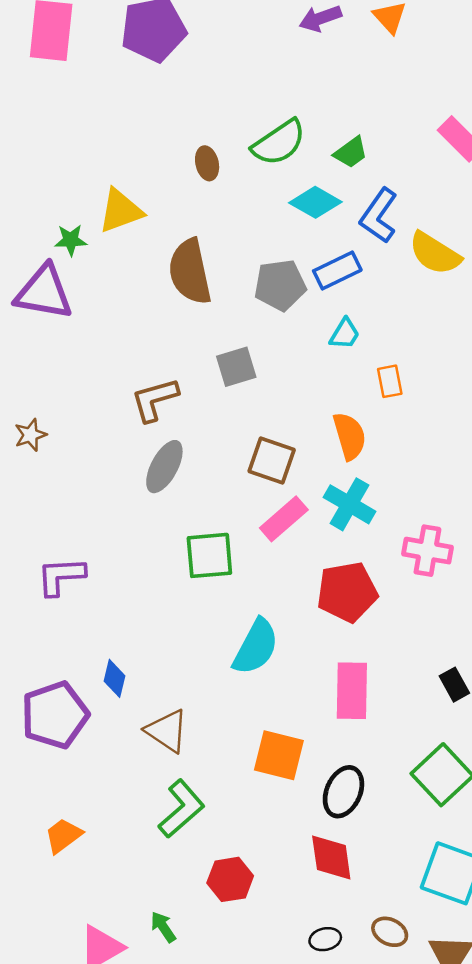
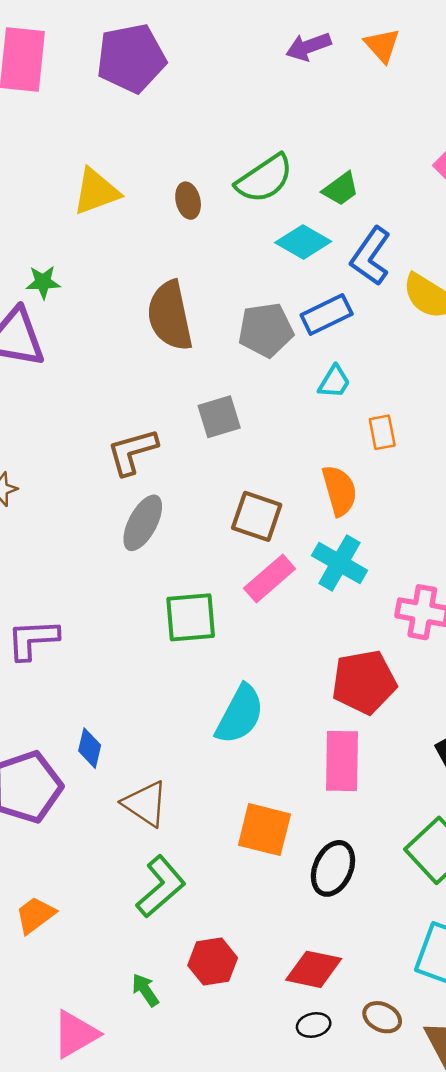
yellow triangle: (121, 211) -> (96, 192), moved
red pentagon: (347, 592) -> (364, 682), moved
red diamond: (331, 858) -> (314, 969), moved, turned -70
green arrow: (163, 927) -> (145, 990), moved

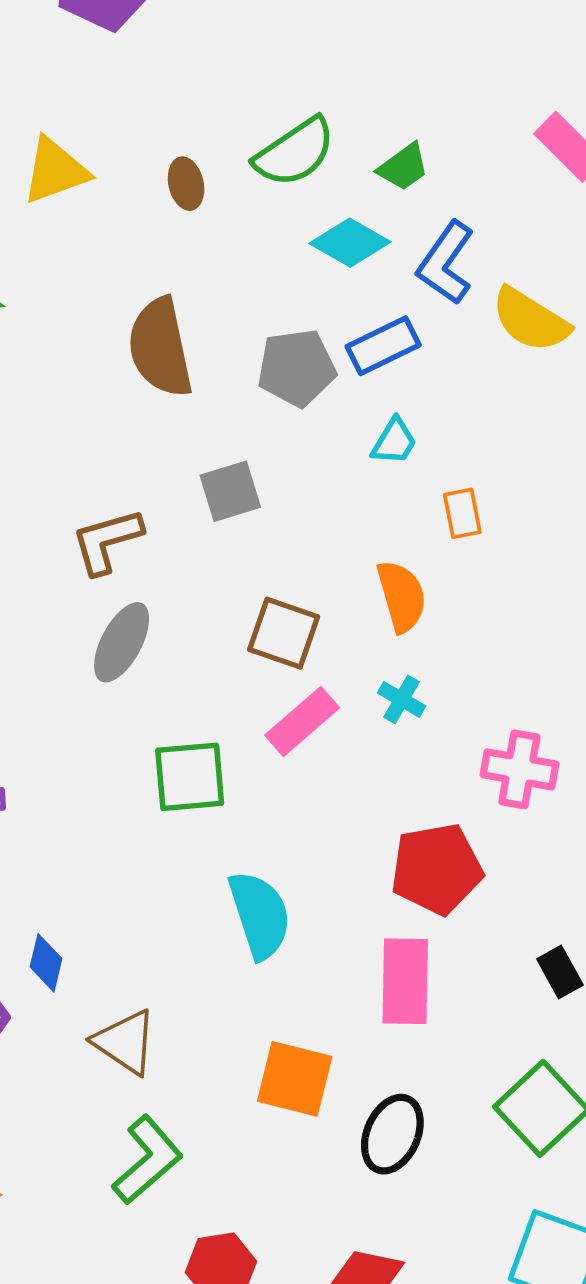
cyan cross: (339, 563) -> (402, 699), size x0.6
cyan semicircle: (240, 714) -> (260, 915), turned -46

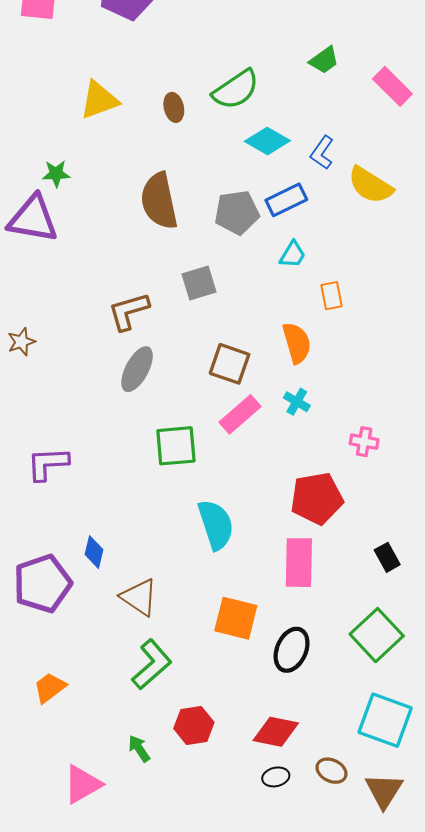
green trapezoid: (403, 167) -> (324, 60), moved
blue L-shape: (446, 263) -> (322, 153), size x0.7
pink cross: (519, 769) -> (364, 442), size x0.7

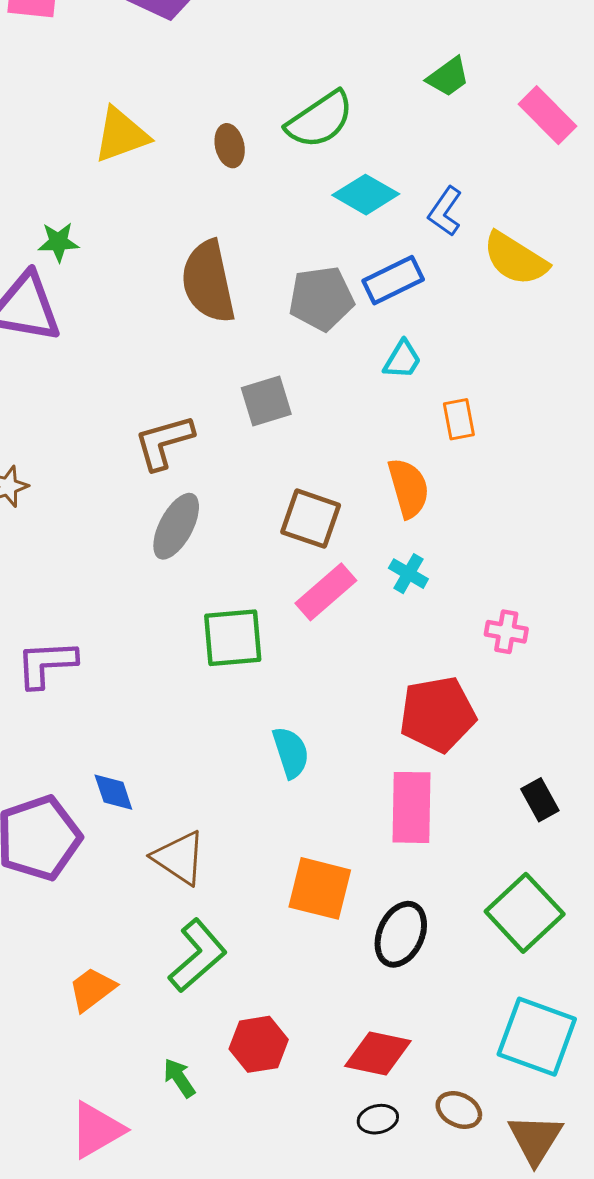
cyan semicircle: (216, 525) -> (291, 752), size x0.7
blue diamond: (94, 552) -> (113, 792), turned -32
orange trapezoid: (50, 688) -> (92, 989), moved

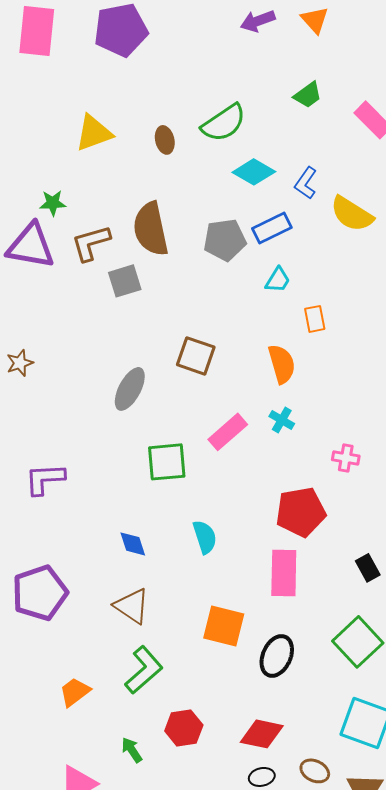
gray square: (266, 401) -> (125, 281), moved
brown L-shape: (164, 442) -> (91, 243), moved
brown square: (311, 519) -> (196, 356), moved
blue diamond: (113, 792) -> (133, 544), moved

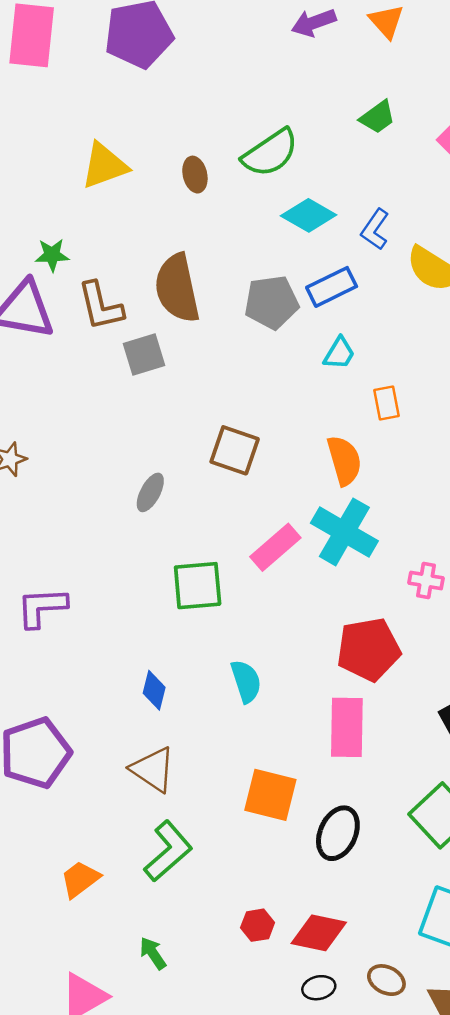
brown L-shape: (91, 243) -> (101, 306), turned -87
gray ellipse: (130, 389) -> (150, 492), size x0.7
cyan cross: (282, 420) -> (344, 532), size x2.0
blue diamond: (133, 544) -> (154, 690), turned 32
red hexagon: (184, 728) -> (258, 925), moved, size x0.7

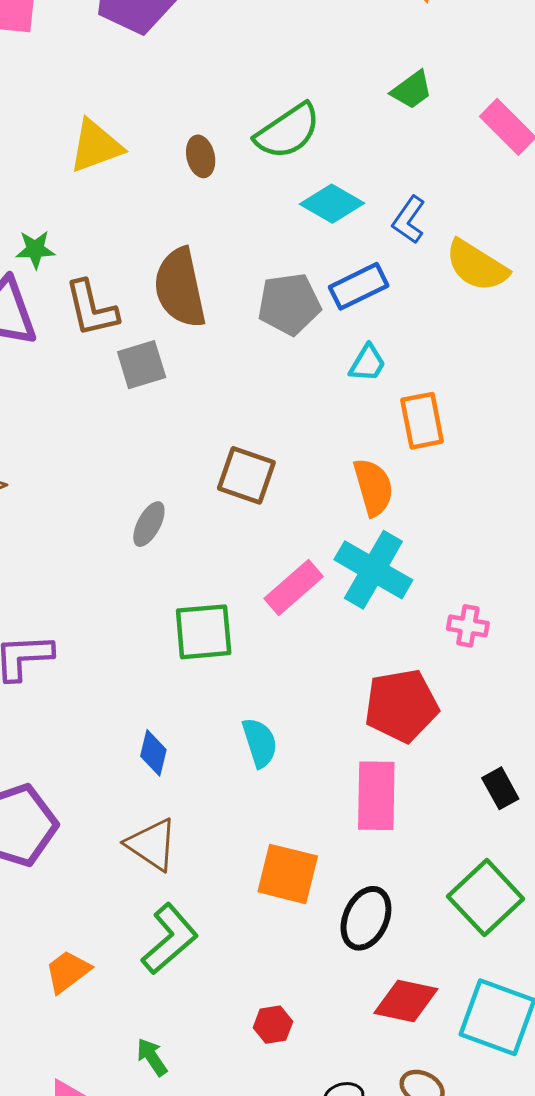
orange rectangle: (386, 403) -> (422, 421), size x1.4
red diamond: (319, 933) -> (406, 1001), moved

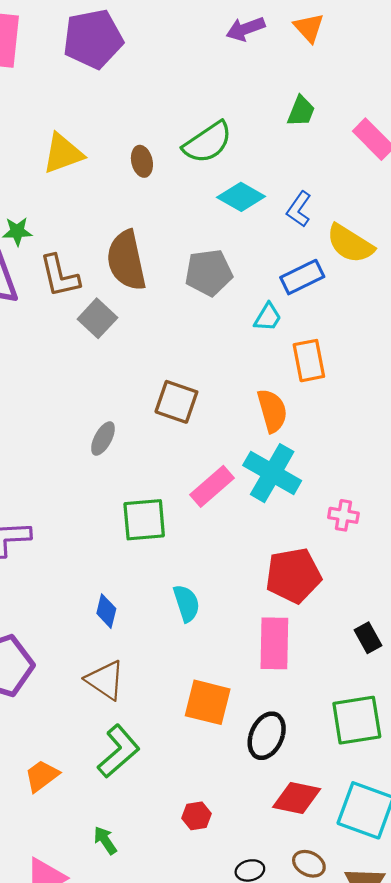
green trapezoid: (412, 90) -> (301, 111), turned -32
blue rectangle: (359, 286) -> (302, 277), moved
gray square: (142, 365) -> (97, 318), turned -30
green square: (486, 898) -> (357, 720), turned 34

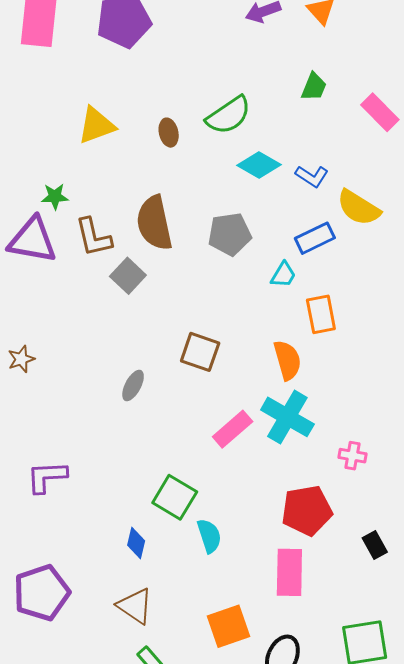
blue L-shape: (299, 209) -> (312, 176), turned -92
green square: (144, 520) -> (175, 497), moved, turned 36
black rectangle: (368, 638) -> (375, 545), moved
orange square: (208, 702) -> (229, 626), turned -33

